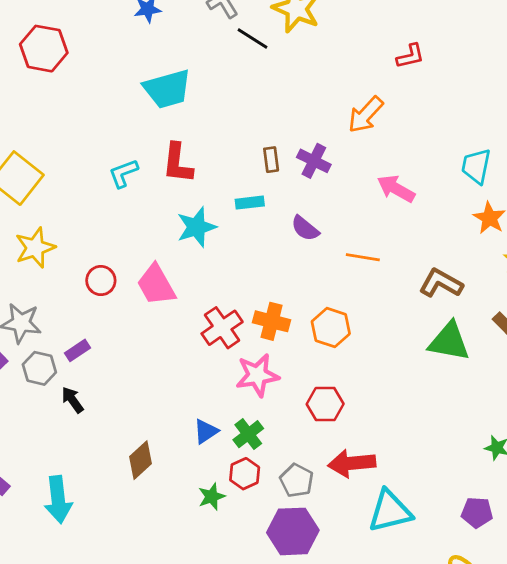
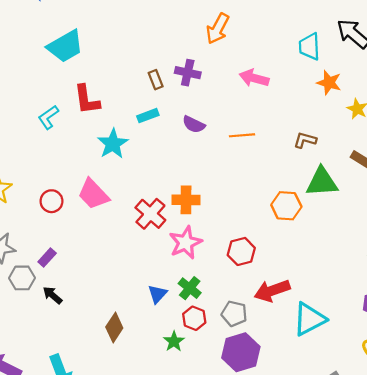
brown L-shape: (441, 283) -> (305, 140), size x0.7
orange hexagon: (331, 328) -> (286, 206), moved

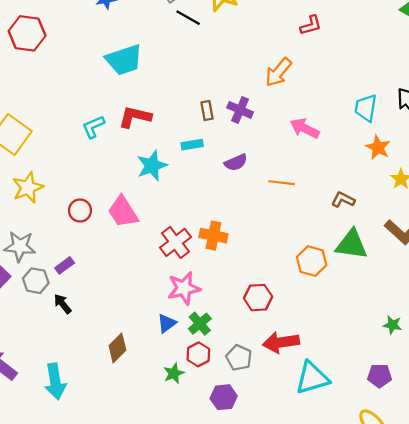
red L-shape: (87, 100) -> (135, 117), turned 100
purple semicircle: (194, 124) -> (236, 162), turned -60
pink star: (185, 243) -> (184, 288), moved
purple hexagon: (241, 352) -> (224, 397), moved, size x0.7

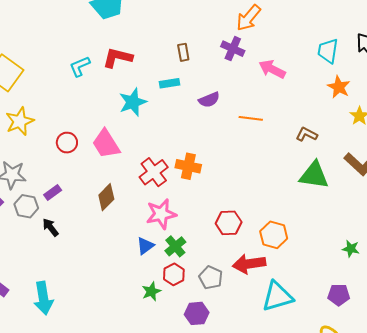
purple cross: (240, 110) -> (233, 49), moved
orange hexagon: (312, 261) -> (274, 235), moved
brown diamond: (117, 348) -> (106, 197), moved

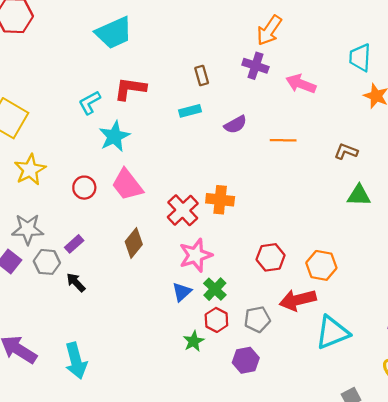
cyan star: (133, 102) -> (114, 136), moved
green triangle: (314, 175) -> (359, 195), size x0.7
gray pentagon: (211, 278) -> (257, 319), turned -30

